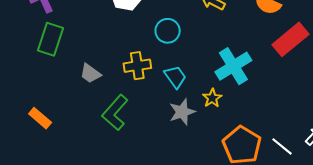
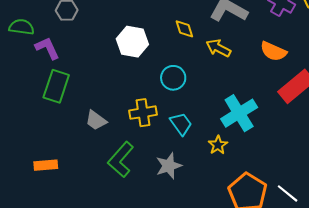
gray star: (182, 112) -> (169, 166), moved
orange rectangle: (40, 118) -> (46, 165), turned -45

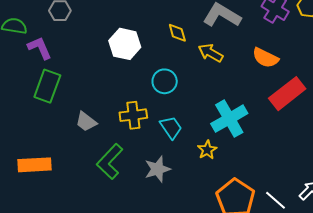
orange rectangle: (46, 165) -> (35, 165), size x1.4

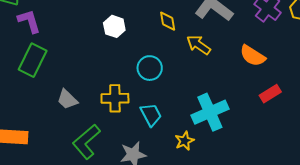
white hexagon: (125, 44) -> (114, 26), size x0.7
red rectangle: (287, 94) -> (270, 94), size x0.6

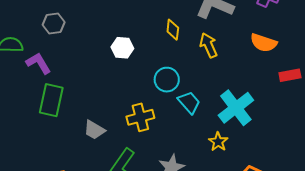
yellow diamond: (168, 21) -> (173, 30), turned 30
yellow arrow: (199, 45) -> (209, 45), turned 45
red rectangle: (270, 94) -> (290, 75), turned 35
cyan trapezoid: (151, 115) -> (189, 102), moved

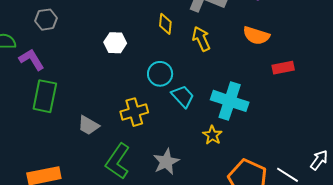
cyan cross: (236, 108) -> (230, 101), turned -33

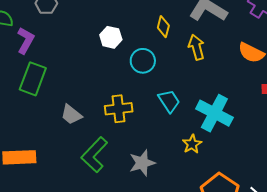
purple L-shape: (32, 59) -> (26, 40), turned 52
cyan circle: (160, 74) -> (143, 61), moved

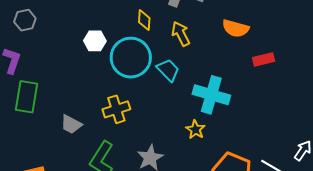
cyan circle: (143, 61) -> (131, 58), size x1.6
cyan trapezoid: (169, 101) -> (168, 70), moved

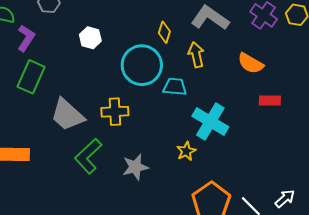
white hexagon: (95, 41) -> (90, 38), moved
cyan trapezoid: (168, 70) -> (175, 87), turned -55
gray trapezoid: (71, 124) -> (67, 115), size x1.6

